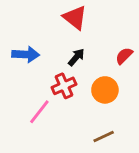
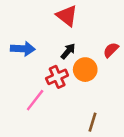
orange circle: (105, 90) -> (85, 70), moved
brown line: (104, 136) -> (93, 122), turned -48

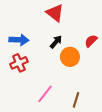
red cross: (57, 77) -> (19, 63), moved
pink line: (35, 100) -> (45, 94), moved

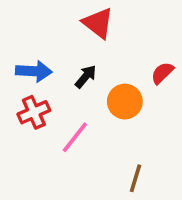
black arrow: (56, 42) -> (86, 77), moved
pink line: (45, 94) -> (75, 137), moved

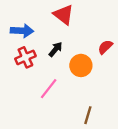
blue arrow: (34, 71) -> (22, 31), moved
red cross: (34, 112) -> (25, 57), moved

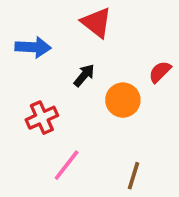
red cross: (25, 57) -> (42, 118), moved
pink line: (49, 89) -> (67, 165), moved

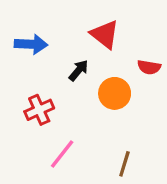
red triangle: (96, 23) -> (105, 34), moved
red semicircle: (160, 72) -> (149, 67), turned -125

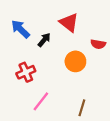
blue arrow: (31, 44) -> (20, 29), turned -138
black arrow: (79, 70) -> (44, 40), moved

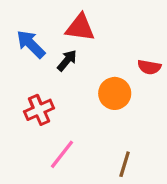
red triangle: (69, 23) -> (80, 28), moved, turned -30

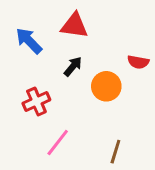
black arrow: (67, 61) -> (73, 67), moved

